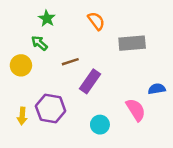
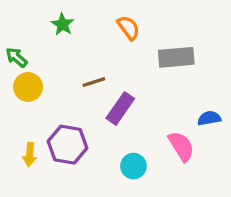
green arrow: (39, 43) -> (16, 57), moved

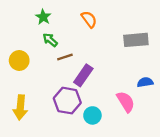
green arrow: (16, 57) -> (50, 40), moved
gray rectangle: (176, 57) -> (136, 40), moved
purple hexagon: (68, 145) -> (67, 101), moved
yellow arrow: (30, 155) -> (20, 107), size x1.5

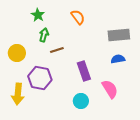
green arrow: (50, 40) -> (44, 35), turned 64
purple rectangle: (83, 75) -> (84, 71), moved, turned -54
blue semicircle: (145, 82) -> (118, 59), moved
purple hexagon: (67, 101) -> (40, 78), moved

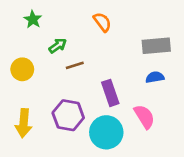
green star: (38, 15) -> (33, 19), moved
green arrow: (44, 35) -> (58, 46), turned 40
purple hexagon: (40, 78) -> (68, 115), moved
cyan circle: (81, 101) -> (106, 132), size x1.6

